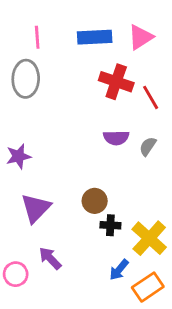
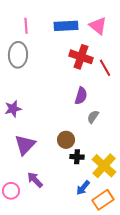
pink triangle: (141, 37) -> (98, 26), turned -48
purple semicircle: (116, 138) -> (81, 96), turned -72
gray semicircle: (148, 146) -> (93, 117), moved

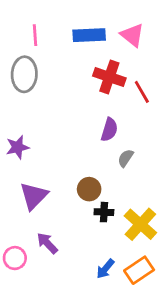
blue arrow: (83, 188) -> (105, 269), moved

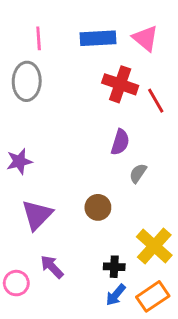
black cross: (104, 212) -> (114, 267), moved

